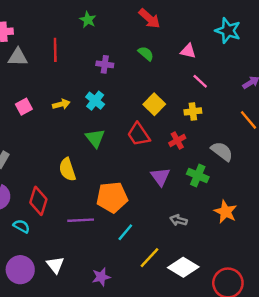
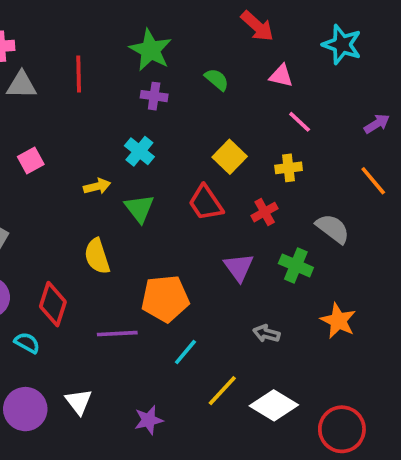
red arrow: (149, 19) -> (257, 26), moved
green star: (88, 20) -> (150, 50), moved, size x1.6
yellow arrow: (61, 104) -> (97, 186), moved

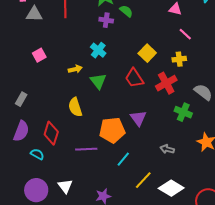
green semicircle: (217, 79) -> (126, 11), moved
red cross: (265, 212) -> (166, 83), size x1.5
purple triangle: (239, 267) -> (138, 118), moved

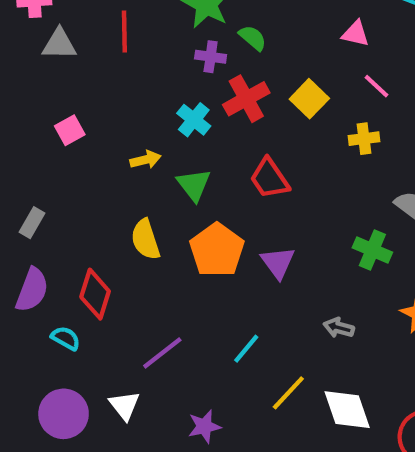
yellow square: (147, 53) -> (309, 99), moved
red cross: (166, 83) -> (246, 99), moved
orange pentagon: (112, 130) -> (217, 250), moved, turned -30
purple line: (86, 149) -> (162, 353), moved, turned -35
white diamond: (171, 188) -> (347, 410), turned 40

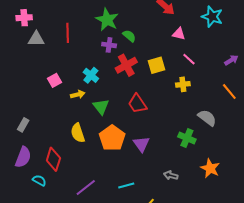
yellow square: (309, 99) -> (157, 65), turned 30
cyan cross: (194, 120) -> (91, 75), moved
pink square: (70, 130) -> (54, 80), moved
cyan line: (246, 349) -> (126, 185), turned 35

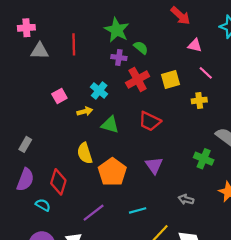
red trapezoid: (137, 104) -> (150, 121), turned -30
green triangle: (101, 107) -> (110, 125), turned -36
orange pentagon: (112, 138) -> (112, 172), moved

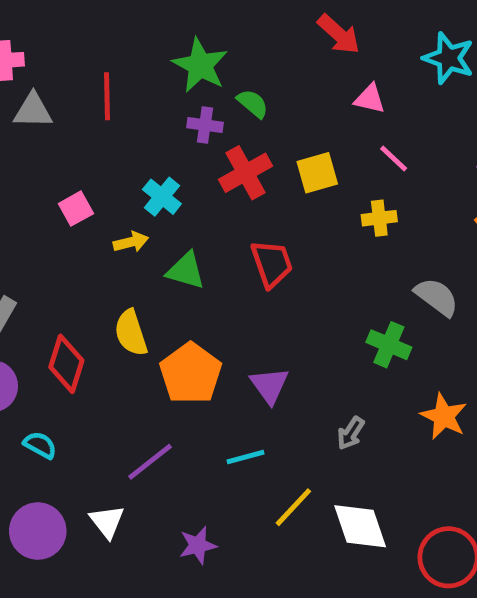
red trapezoid: (150, 121) -> (272, 264), turned -135
purple triangle: (154, 165) -> (269, 385), moved
red diamond: (58, 182) -> (66, 364), moved
gray arrow: (186, 199) -> (351, 433), turned -72

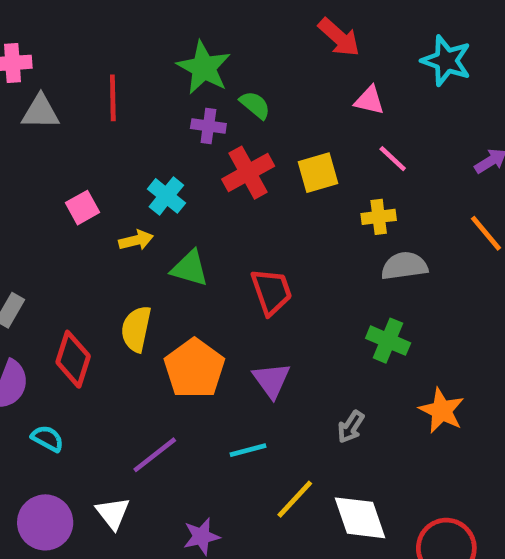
red trapezoid: (272, 264) -> (271, 292), moved
gray semicircle: (437, 297) -> (404, 266), moved, turned -45
yellow semicircle: (131, 333) -> (136, 329), turned 30

